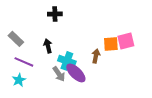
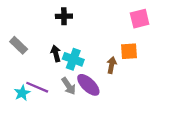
pink square: (126, 41) -> (140, 19), moved
cyan cross: (67, 61) -> (73, 59), moved
purple line: (24, 62) -> (37, 87), moved

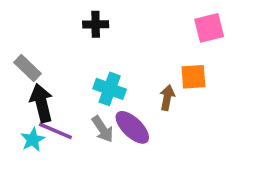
black arrow: (56, 53) -> (41, 103), moved, size x1.5

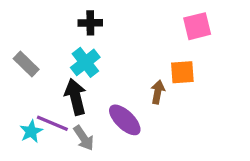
cyan cross: (110, 89) -> (85, 62), moved, turned 32
black arrow: (41, 103) -> (75, 97), moved
gray arrow: (103, 129) -> (84, 138), moved

